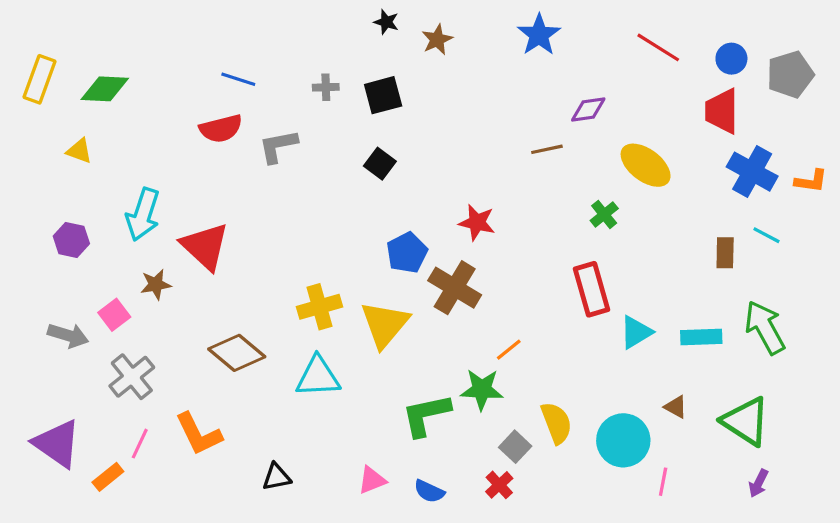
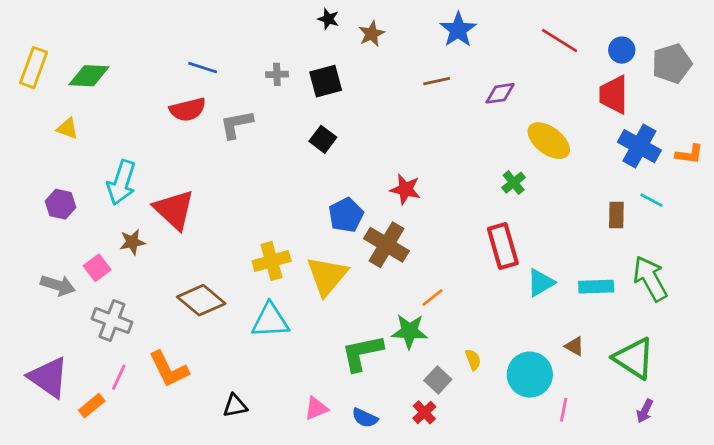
brown line: (547, 149) -> (437, 81), moved
gray cross: (132, 377) -> (112, 320), turned -30
yellow semicircle: (556, 423) -> (473, 360), size x0.6

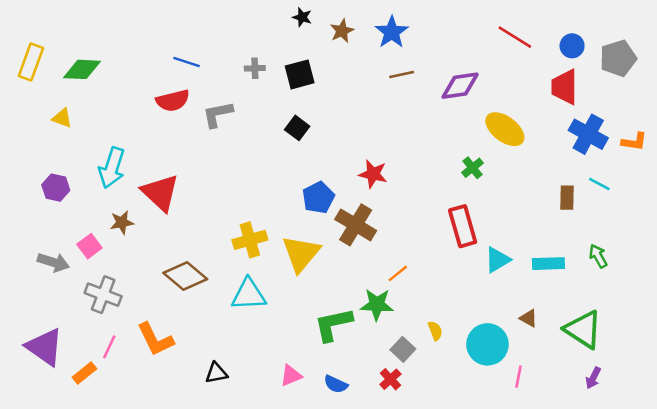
blue star: (458, 30) -> (392, 32), moved
purple diamond: (500, 93) -> (460, 86), size x1.4
green arrow: (650, 279) -> (598, 256), size x0.6

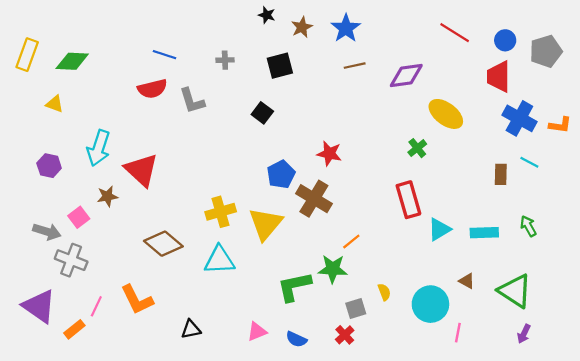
black square: (300, 74) -> (280, 66), moved
gray L-shape: (218, 114) -> (192, 101), turned -96
gray cross: (103, 295) -> (71, 260), moved
gray square: (403, 349) -> (356, 308), turned 30

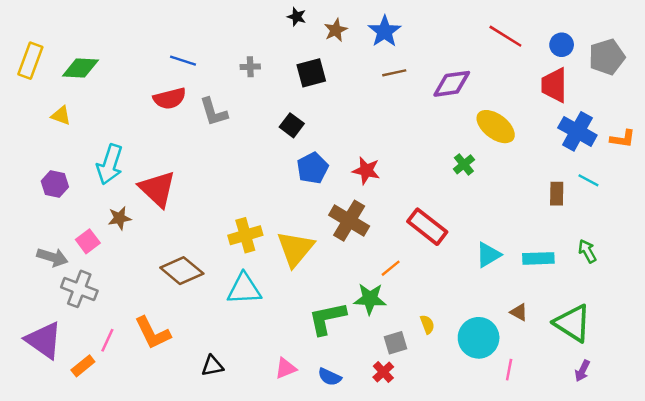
blue pentagon: (281, 174) -> (312, 168), moved
red rectangle: (408, 200) -> (427, 227), moved, turned -36

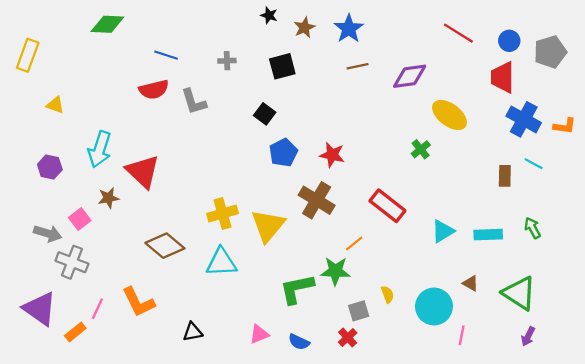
green diamond: (80, 68) -> (107, 24), moved

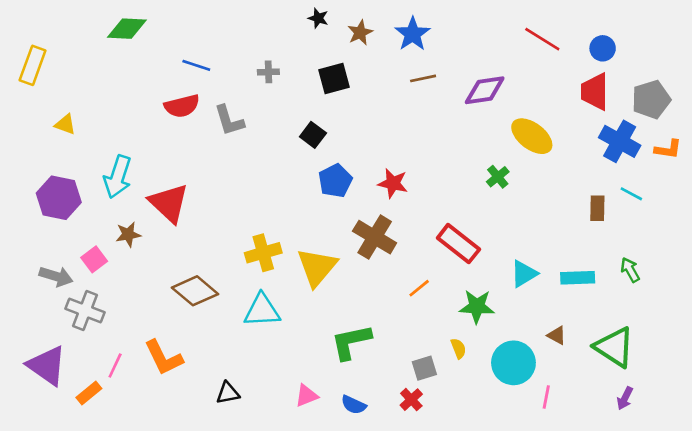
gray pentagon: (550, 52) -> (651, 99), moved
purple hexagon: (50, 167) -> (59, 198), size x1.5
green star: (335, 271) -> (477, 307), moved

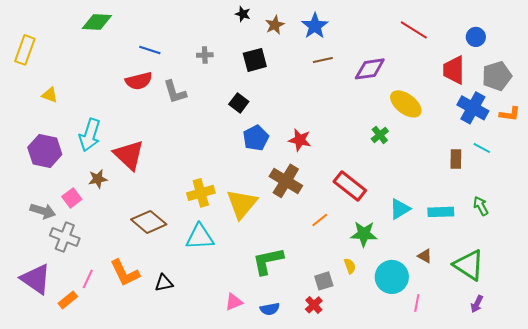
blue circle: (603, 48) -> (476, 37), moved
black triangle: (228, 393) -> (164, 283), moved
blue semicircle: (354, 405) -> (270, 309), turned -36

